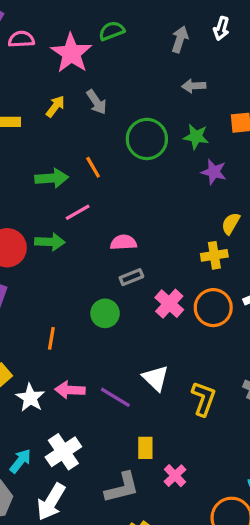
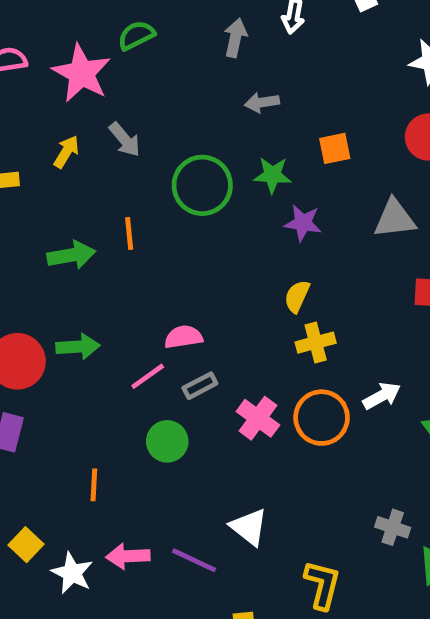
orange line: (93, 167) -> (129, 234), turned 30
pink line: (78, 212) -> (148, 376), moved
yellow semicircle: (231, 223) -> (297, 296), moved
yellow L-shape: (204, 399) -> (322, 585), moved

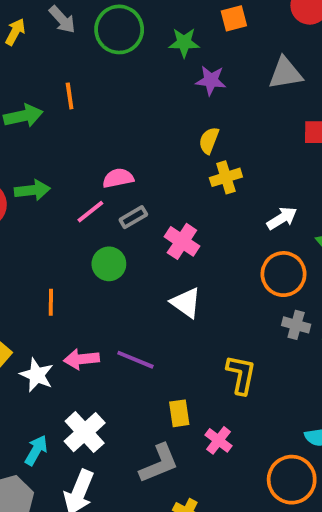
green circle: (202, 185) -> (119, 29), moved
orange circle: (322, 418) -> (283, 274), moved
white triangle: (249, 527) -> (186, 303), moved

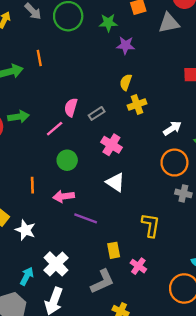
gray triangle: (285, 73) -> (169, 23), moved
pink semicircle: (118, 178) -> (71, 107), turned -60
gray rectangle: (133, 217) -> (97, 113), moved
pink arrow: (81, 359) -> (64, 196), moved

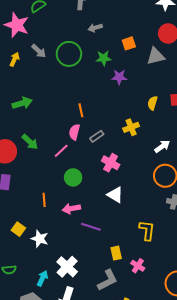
orange line: (39, 58) -> (81, 110), moved
yellow semicircle: (126, 82) -> (153, 103), moved
green arrow: (19, 117) -> (30, 142), turned 54

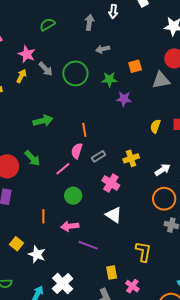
pink star: (17, 25) -> (27, 54), moved, size x0.7
green arrow: (22, 103) -> (43, 121), moved
yellow cross: (131, 127) -> (131, 158), moved

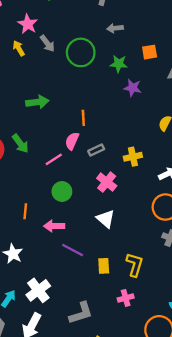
yellow arrow: (21, 76) -> (19, 48), turned -64
yellow rectangle: (112, 273) -> (104, 266), moved
pink cross: (132, 286) -> (126, 298), moved, turned 32

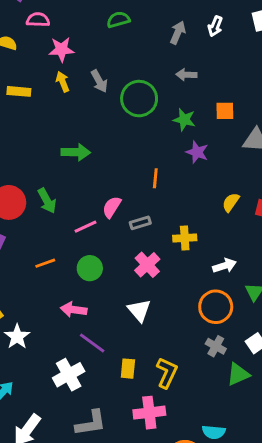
pink star: (28, 24) -> (61, 49), moved, turned 30
orange line: (83, 118) -> (155, 178), moved
orange line: (25, 211) -> (45, 263), moved, turned 56
white cross: (38, 290) -> (69, 375), moved
pink cross: (126, 298) -> (149, 413), size x1.5

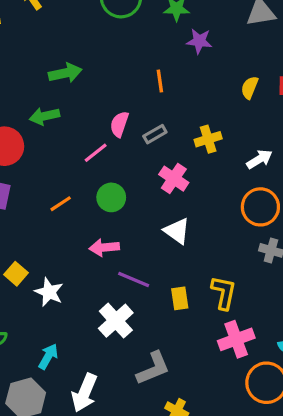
green arrow: (47, 201) -> (45, 116), moved, turned 120
pink cross: (149, 413) -> (236, 339), moved

